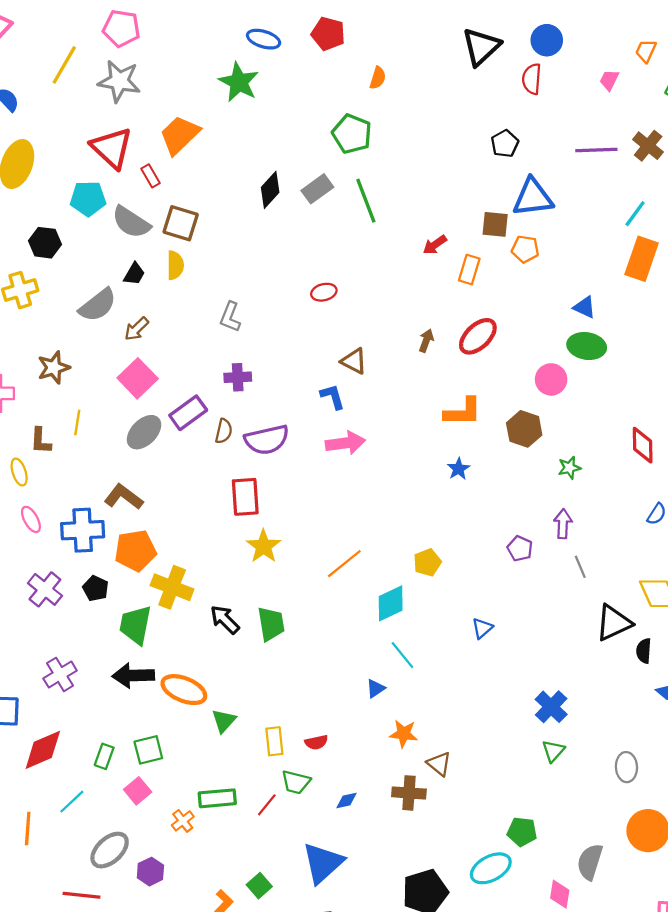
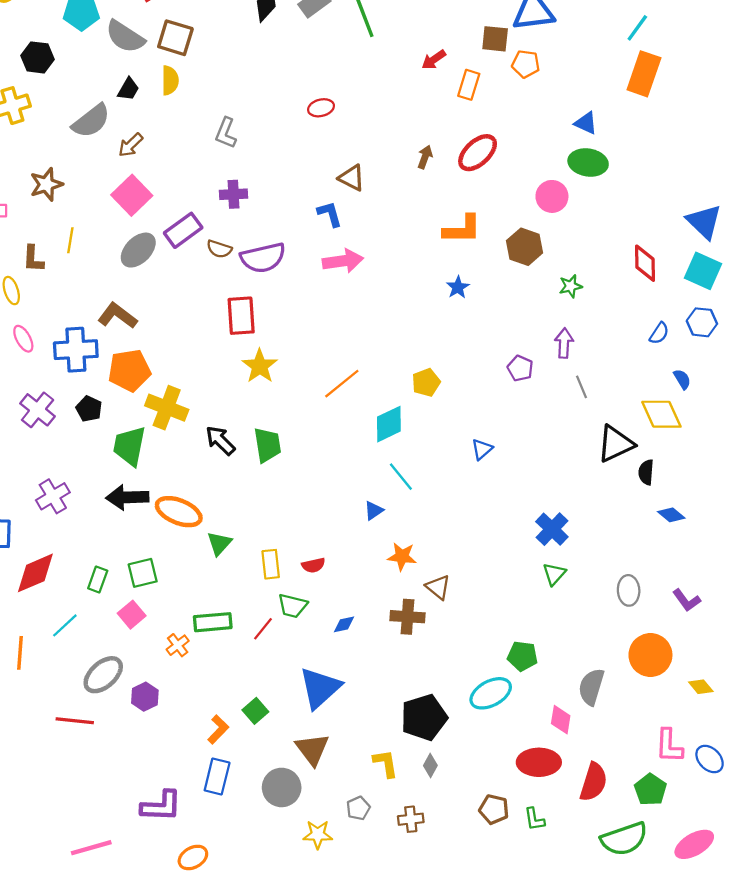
brown semicircle: (224, 431) -> (219, 249), turned 95

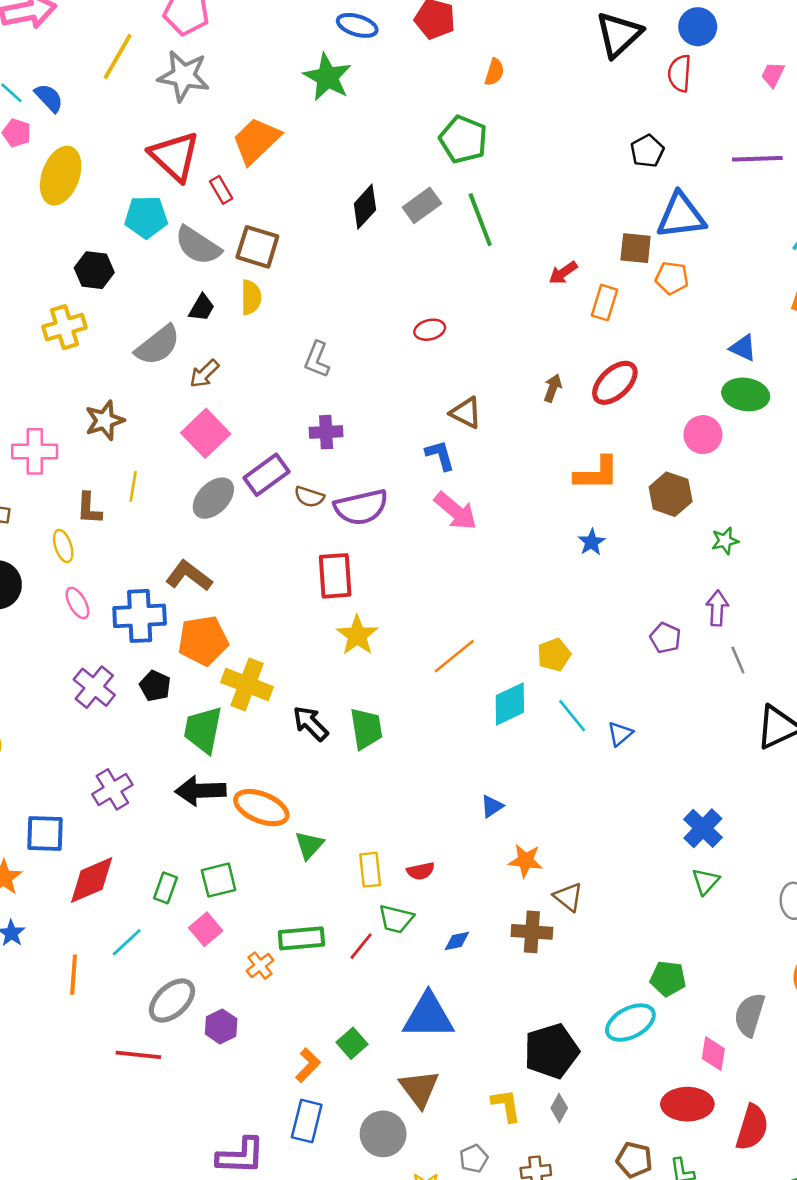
pink arrow: (343, 261) -> (456, 511), turned 48
cyan line: (401, 477) -> (572, 716), moved
blue triangle: (320, 688) -> (428, 1016), turned 42

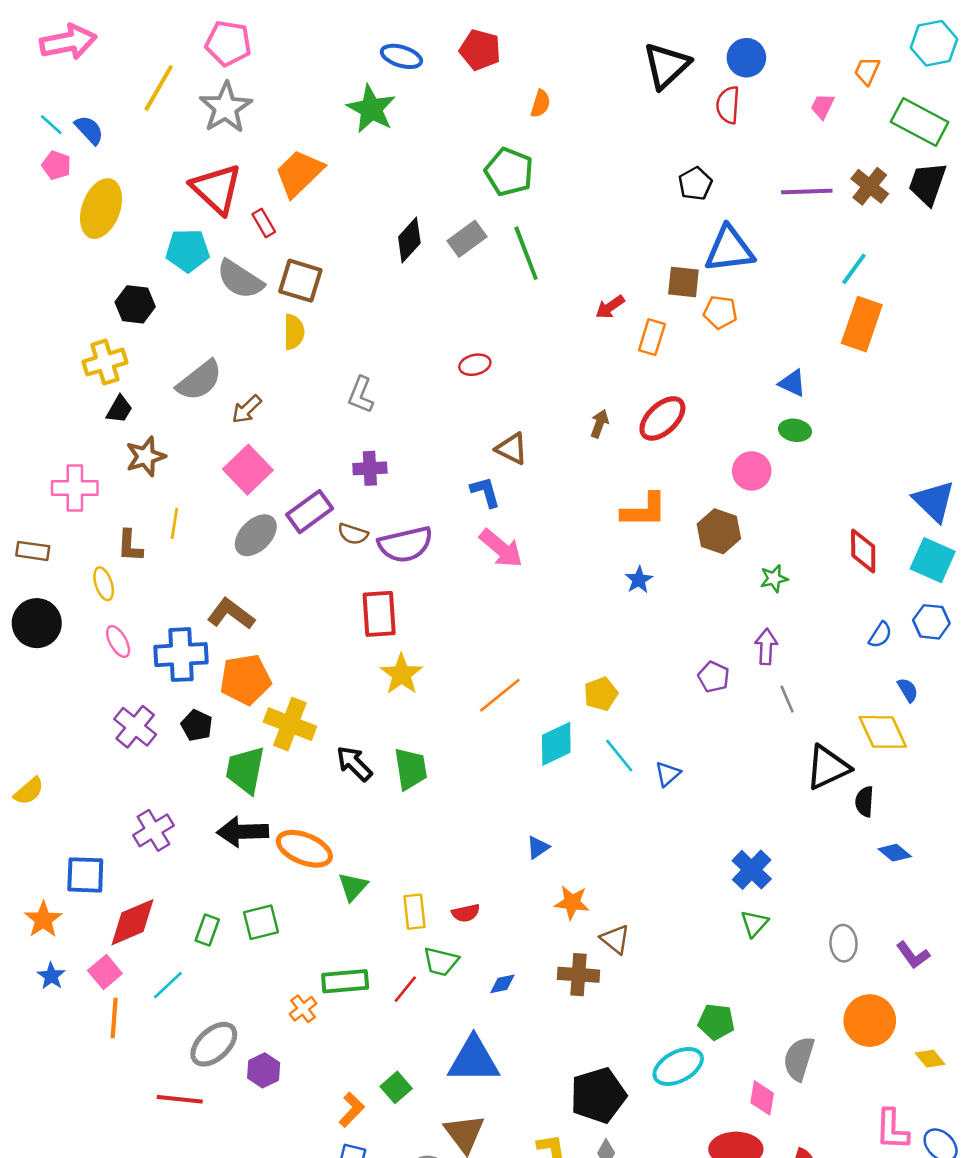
gray star: (184, 76) -> (226, 108), turned 30
black trapezoid: (202, 308) -> (119, 409), moved
green ellipse: (746, 394) -> (795, 430), size x0.7
pink square: (206, 929) -> (105, 972), moved

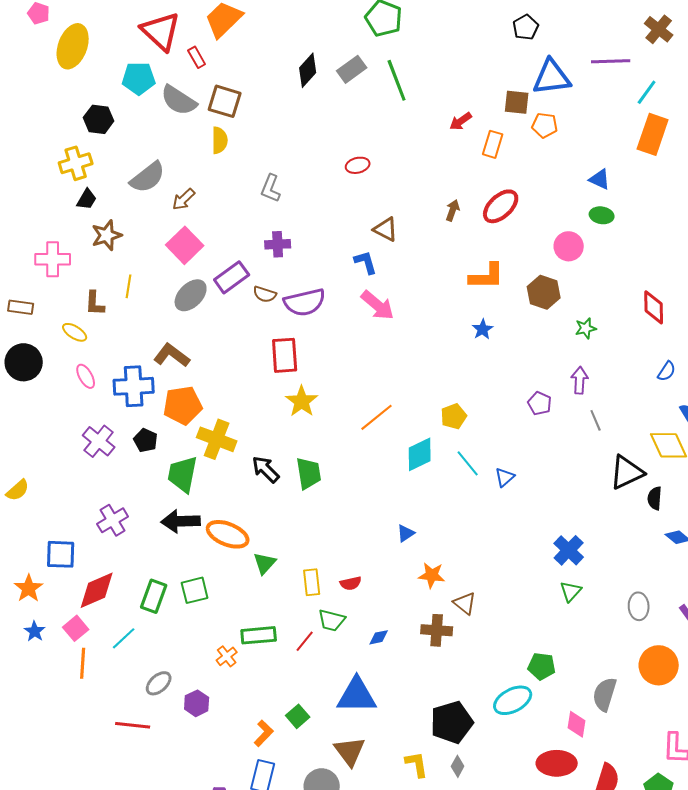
purple line: (807, 192) -> (611, 61), moved
yellow ellipse: (104, 584) -> (75, 332), turned -40
green rectangle: (207, 930) -> (154, 596), size x1.4
gray ellipse: (214, 1044) -> (159, 683), size x0.7

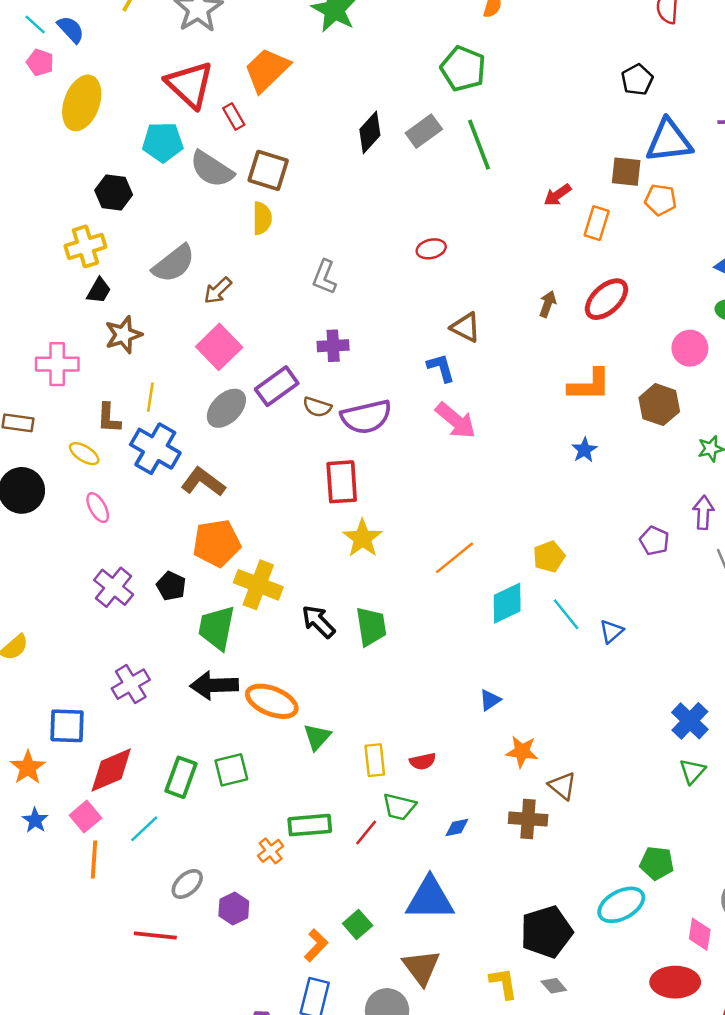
blue cross: (134, 386) -> (155, 449), moved, turned 33
gray diamond: (458, 766) -> (554, 986), turned -70

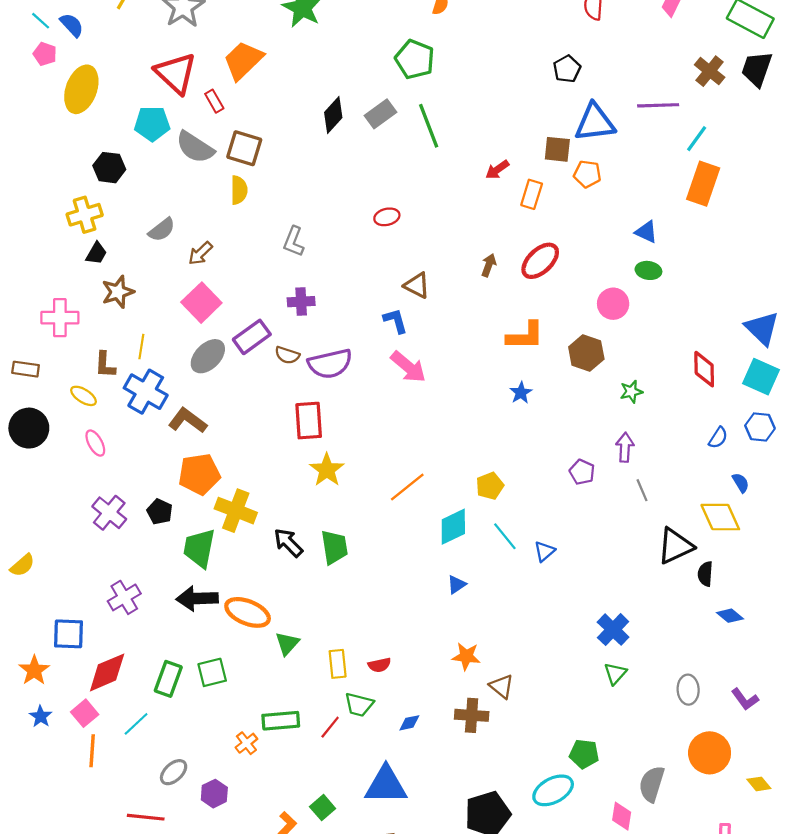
gray semicircle: (174, 264) -> (162, 230), size x0.7
blue triangle: (490, 700) -> (457, 585), moved

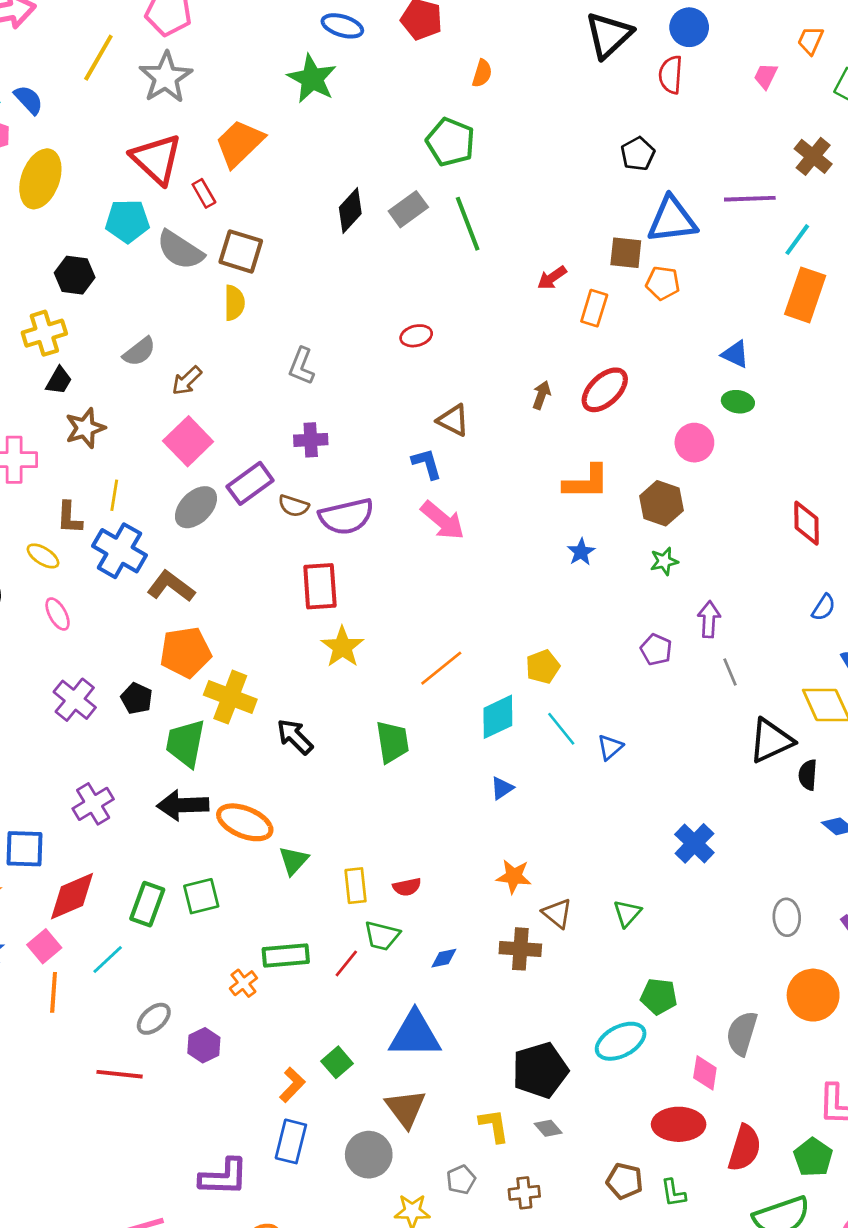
green star: (631, 392) -> (664, 561), moved
green trapezoid: (334, 547) -> (392, 742), moved
green triangle: (615, 674) -> (627, 913), moved

